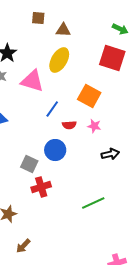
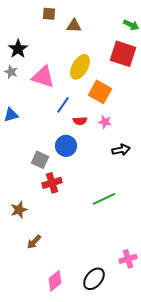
yellow ellipse: (59, 60) -> (80, 67), moved

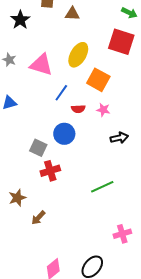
black star: (18, 49) -> (20, 20), moved
brown arrow: (34, 242) -> (38, 218), moved
pink cross: (128, 259) -> (122, 234), moved

